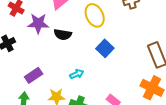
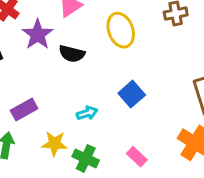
purple star: (38, 23) -> (38, 34), turned 30
blue square: (105, 48) -> (132, 94), moved

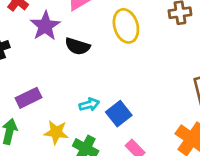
blue square: (132, 94) -> (119, 114), moved

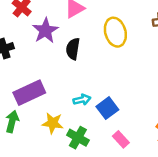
black semicircle: (77, 46) -> (73, 49), turned 80
purple rectangle: (28, 98) -> (29, 93), size x1.4

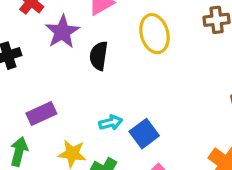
purple rectangle: (29, 93) -> (41, 114), size x0.7

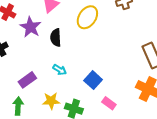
yellow ellipse: (155, 34) -> (87, 17), turned 60
cyan arrow: (111, 123) -> (60, 70), moved, turned 56

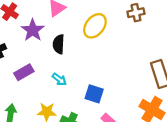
purple rectangle: (27, 80) -> (24, 72), moved
blue square: (93, 80) -> (94, 94), turned -30

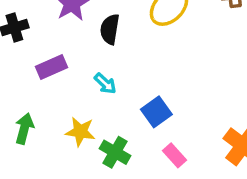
blue square: (94, 94) -> (156, 112), turned 30

